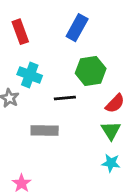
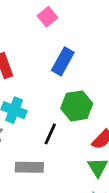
black line: (65, 98) -> (50, 134), turned -60

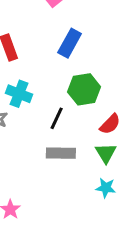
gray rectangle: (29, 167) -> (61, 153), moved

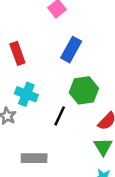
gray rectangle: (61, 153) -> (34, 158), moved

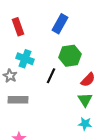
gray rectangle: (34, 158) -> (18, 100), moved

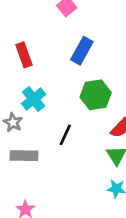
cyan cross: (25, 59) -> (34, 99), turned 30
black line: (51, 76) -> (65, 135), moved

